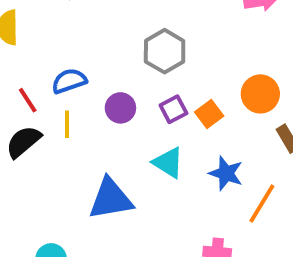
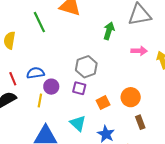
purple circle: (120, 108) -> (51, 87), moved
purple square: (173, 109) -> (79, 88), moved, turned 32
yellow line: (67, 124) -> (40, 101), moved

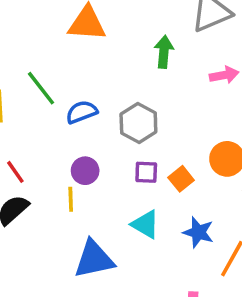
green line: (39, 22) -> (41, 88), moved
blue semicircle: (35, 73) -> (82, 112), moved
purple square: (79, 88) -> (146, 172), moved

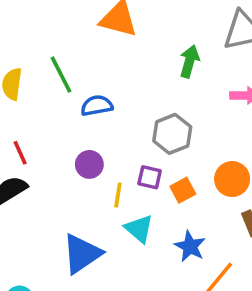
gray hexagon: (138, 123) -> (172, 134), moved
yellow line: (71, 199) -> (118, 195), moved
blue triangle: (94, 259) -> (82, 254), turned -33

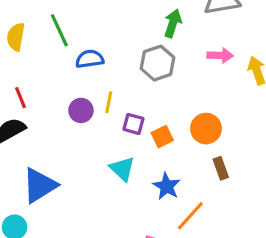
gray hexagon: (172, 134) -> (157, 63), moved
yellow line: (118, 195) -> (109, 102), moved
blue triangle: (82, 254) -> (40, 185), moved

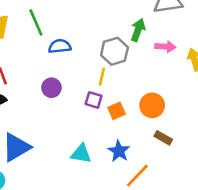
green arrow: (173, 23) -> (138, 30), moved
yellow line: (109, 102) -> (102, 77), moved
brown rectangle: (221, 168) -> (163, 138), turned -42
cyan triangle: (122, 169) -> (81, 154), moved, turned -35

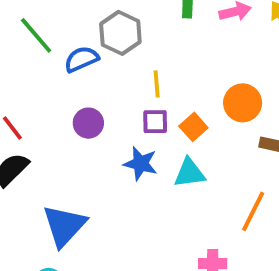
gray hexagon: (114, 51) -> (120, 33), moved
blue star: (119, 151) -> (141, 163), moved
cyan triangle: (81, 154) -> (189, 173), moved

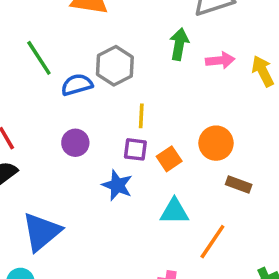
cyan triangle: (189, 173) -> (174, 211), moved

